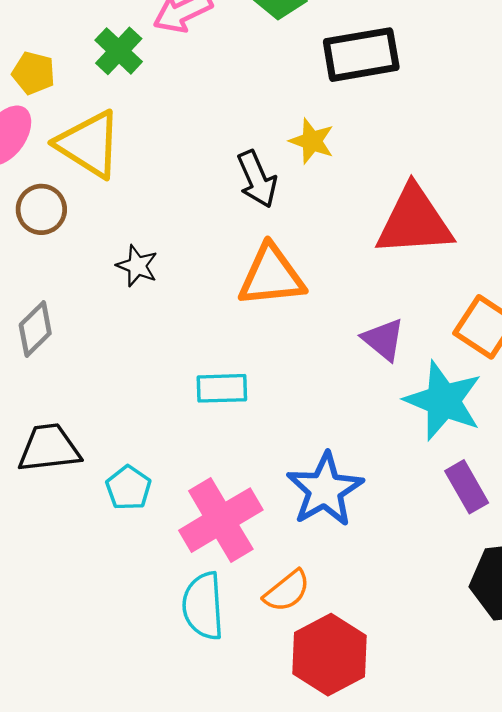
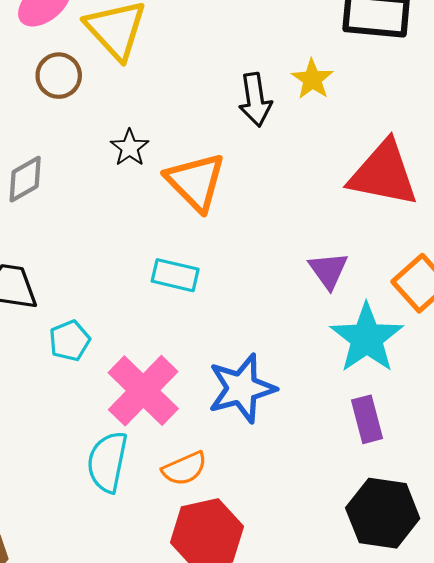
orange triangle: (271, 276) -> (196, 182), moved, turned 36
pink cross: (221, 520) -> (143, 391), turned -30

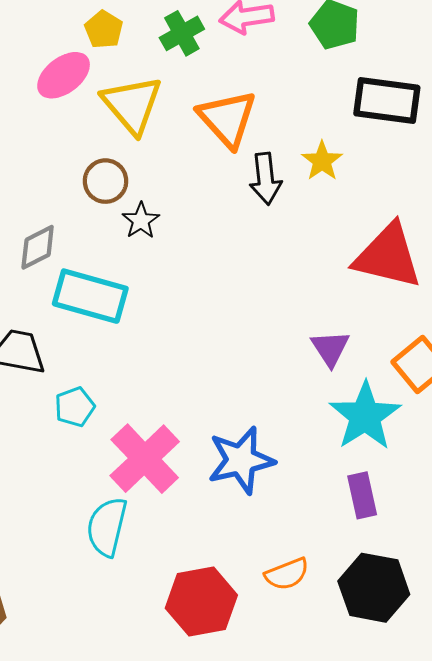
brown circle: (59, 76) -> (105, 181), moved
orange triangle: (196, 182) -> (227, 119), moved
cyan rectangle: (175, 275) -> (90, 296), moved, size x1.6
orange semicircle: (184, 469) -> (287, 574), moved

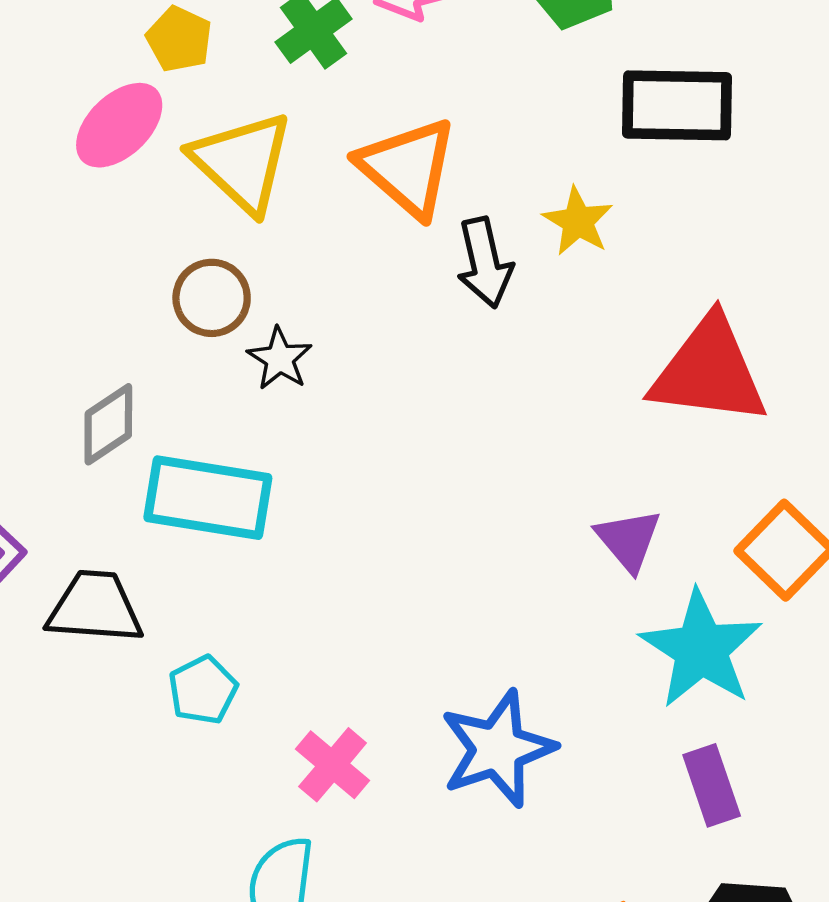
pink cross: (145, 459) -> (333, 765), size x0.6

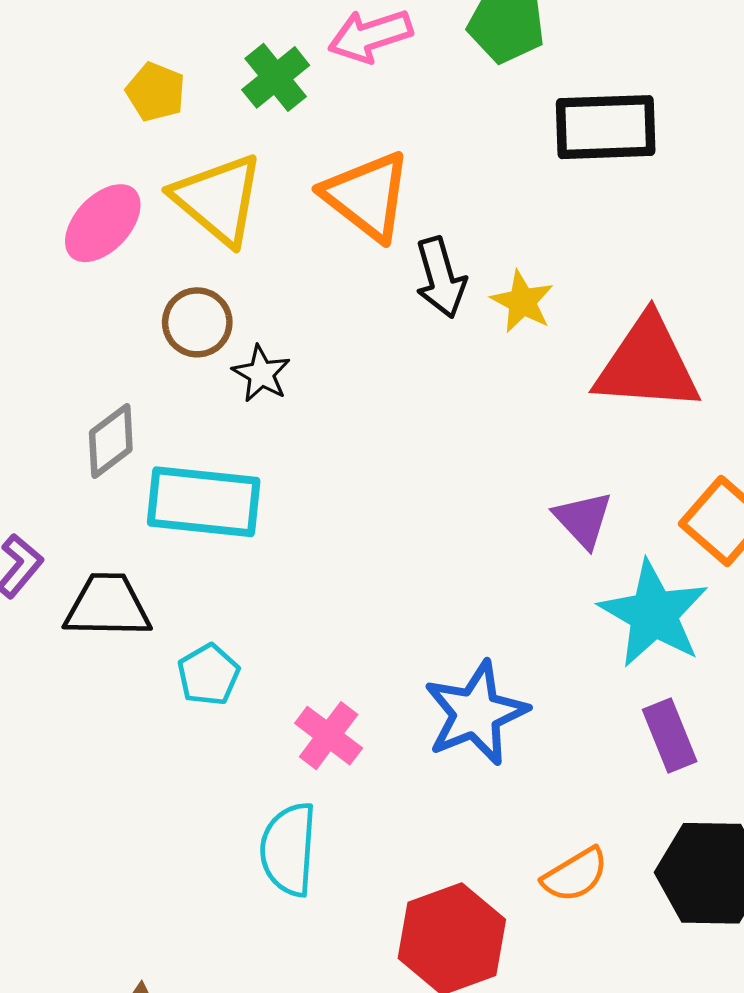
pink ellipse: (119, 125) -> (103, 223), moved
yellow star: (578, 221) -> (522, 302), moved

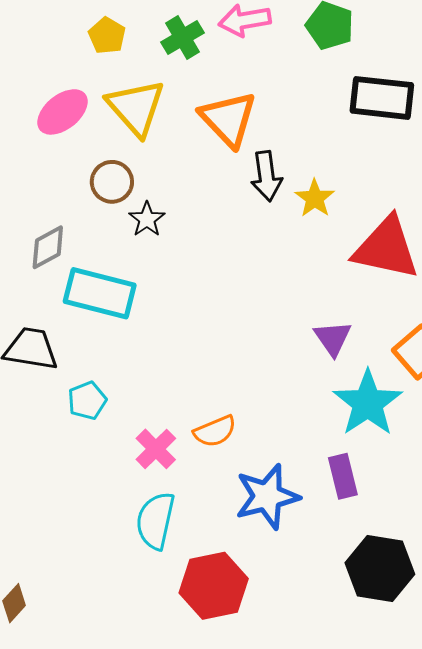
blue star: (476, 713) -> (267, 497), moved
purple rectangle: (670, 736) -> (343, 476), moved
cyan semicircle: (289, 849) -> (155, 521), moved
orange semicircle: (575, 875) -> (215, 431), moved

